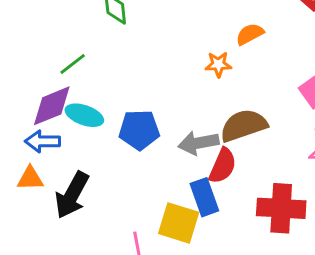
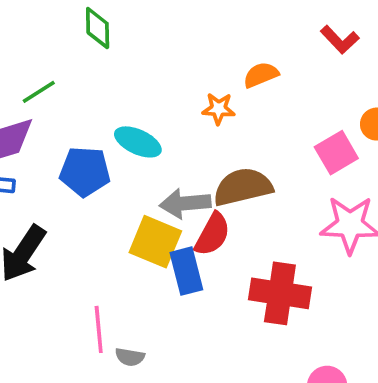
cyan ellipse: (84, 115) -> (138, 142), moved
blue pentagon: (139, 130) -> (85, 172), moved
yellow square: (179, 223) -> (155, 242), moved

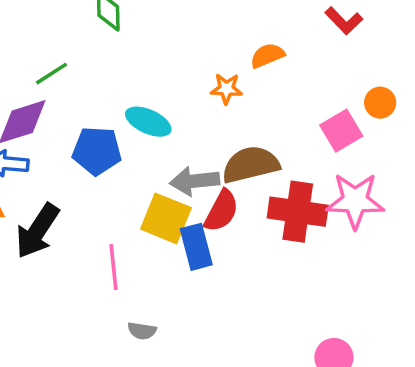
red cross: (280, 293) -> (298, 212), moved
pink line: (99, 329) -> (114, 267), moved

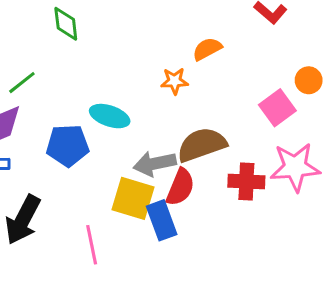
red cross: (298, 212) -> (246, 181), size x0.7

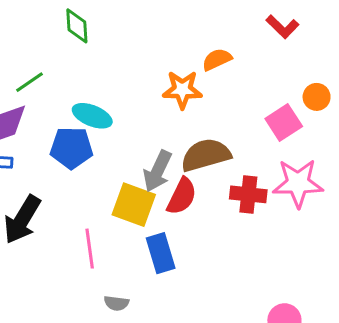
orange star: (175, 81) -> (182, 90), size x1.4
cyan ellipse: (110, 116) -> (92, 116), moved
gray arrow: (155, 164) -> (158, 171), turned -57
blue rectangle: (162, 220) -> (161, 253), moved

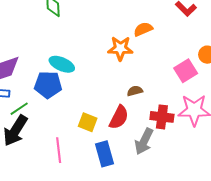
green line: (29, 82) -> (19, 109), moved
brown semicircle: (206, 155) -> (135, 91), size x0.5
gray arrow: (158, 171) -> (144, 141), moved
yellow square: (134, 205) -> (88, 122), size x0.7

